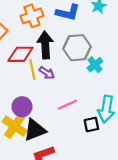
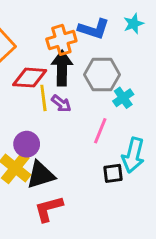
orange cross: (32, 16) -> (61, 40), moved
pink line: (67, 105) -> (100, 131), moved, turned -48

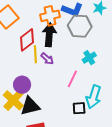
gray hexagon: (102, 75) -> (80, 26), moved
red diamond: (30, 78) -> (27, 40), turned -45

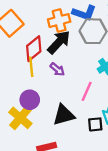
black arrow: (49, 35) -> (59, 42), turned 40
yellow line: (35, 54) -> (31, 67), moved
black triangle: (30, 106) -> (64, 115), moved

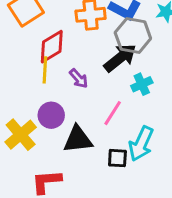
black arrow: (59, 42) -> (120, 58), moved
purple circle: (30, 100) -> (51, 115), moved

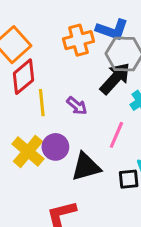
red diamond: (52, 47) -> (23, 77), moved
yellow cross: (21, 135) -> (28, 151), moved

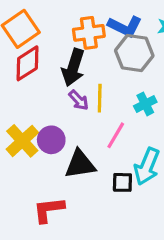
black arrow: (115, 78) -> (73, 68), moved, turned 148
yellow line: (42, 103) -> (100, 98), moved

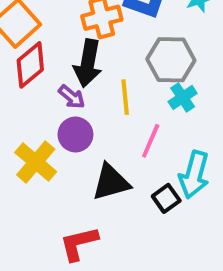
gray hexagon: (134, 53) -> (171, 60), moved
purple arrow: (79, 100) -> (72, 97), moved
purple circle: (51, 140) -> (75, 134), moved
black square: (122, 182) -> (166, 198), turned -30

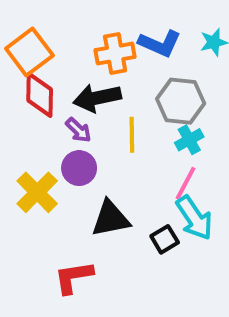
black arrow: (88, 63) -> (97, 98), turned 63
red diamond: (30, 65) -> (40, 95), turned -54
pink line: (151, 141) -> (185, 183), moved
cyan arrow: (194, 175) -> (194, 218), turned -54

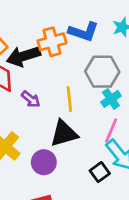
black arrow: (97, 98) -> (23, 56), moved
purple circle: (79, 168) -> (44, 162), moved
black triangle: (111, 219) -> (64, 133), moved

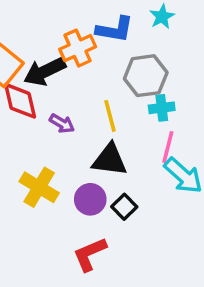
cyan cross: (111, 99) -> (162, 108), turned 36
black triangle: (64, 133) -> (110, 160), turned 32
black square: (100, 172) -> (124, 207), moved

